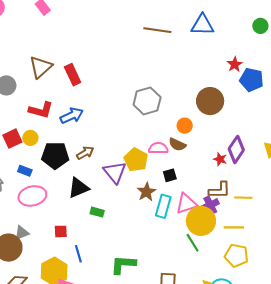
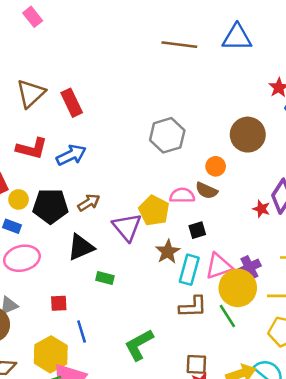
yellow circle: (30, 138) -> (19, 199), moved
brown L-shape: (220, 190) -> (193, 307), moved
green L-shape: (123, 265) -> (139, 345), turned -32

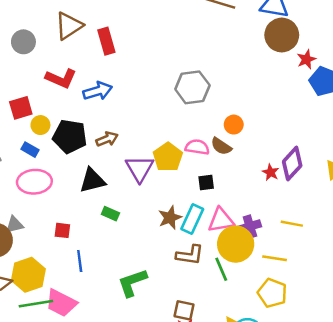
brown circle: (248, 135) -> (282, 35), moved
brown star: (168, 252) -> (170, 218), moved
yellow hexagon: (51, 354) -> (28, 275), moved

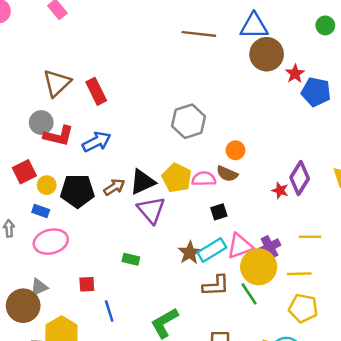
gray circle: (23, 42) -> (41, 123), moved
yellow pentagon: (168, 157) -> (177, 178), moved
black triangle: (92, 180) -> (142, 182), moved
cyan rectangle: (192, 219) -> (212, 250), turned 44

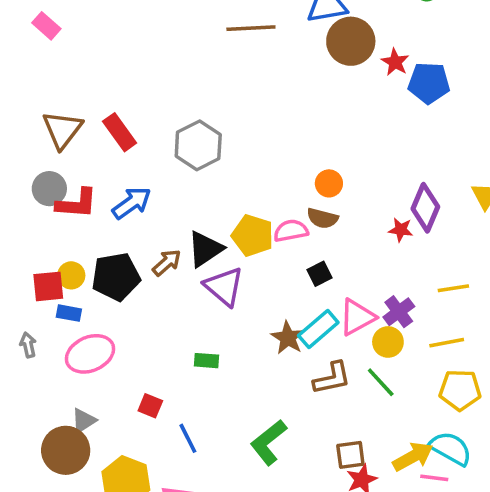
gray hexagon: (189, 121) -> (198, 145), moved
red square: (24, 172) -> (48, 286), moved, turned 30
yellow circle: (259, 267) -> (388, 342), size x0.6
red square: (87, 284) -> (150, 406), turned 35

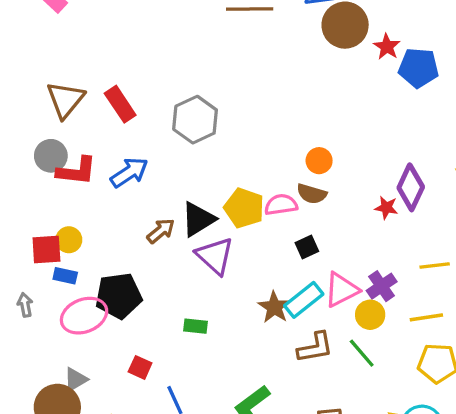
black pentagon: (116, 277) -> (119, 296), moved

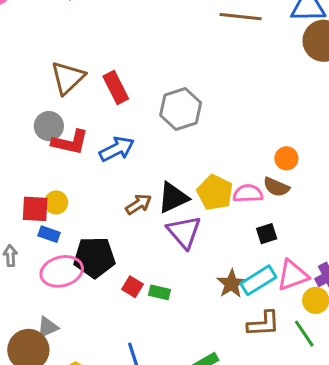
red square: (140, 367) -> (132, 287), moved

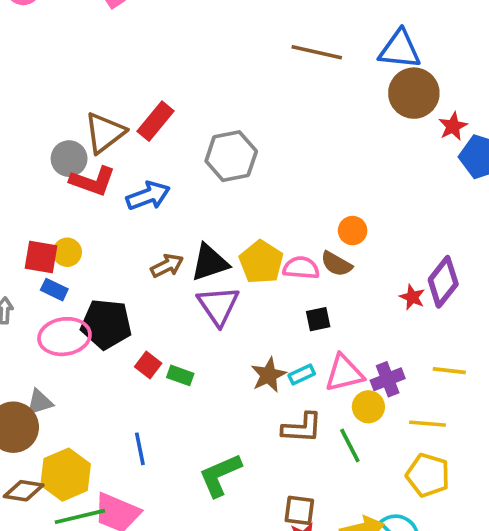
brown triangle: (68, 78) -> (105, 133), moved
red rectangle: (116, 88) -> (155, 121), turned 60
cyan rectangle: (258, 280) -> (302, 375), size x0.6

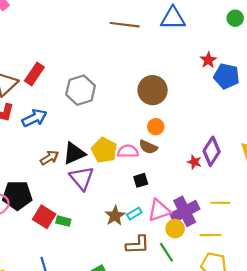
brown circle: (414, 93) -> (153, 90), moved
red square: (148, 365) -> (44, 217), size x1.5
purple cross: (388, 379) -> (185, 211), size x1.5

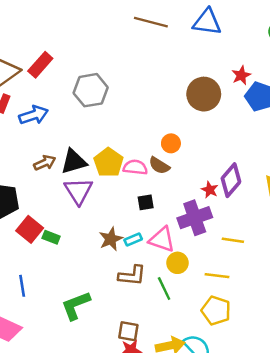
brown circle: (153, 90) -> (204, 94), moved
pink triangle: (159, 210) -> (162, 240), turned 30
purple cross: (185, 211) -> (195, 218), moved

